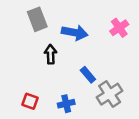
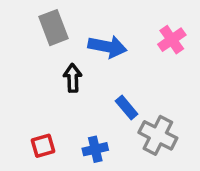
gray cross: (110, 94) -> (158, 135), turned -30
red square: (30, 101) -> (43, 146), turned -35

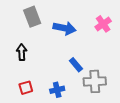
black arrow: (73, 78) -> (22, 52), moved
gray cross: (158, 135) -> (95, 81), turned -30

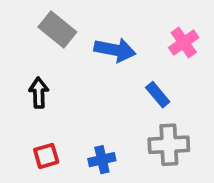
gray rectangle: (32, 17) -> (57, 30), turned -30
blue rectangle: (76, 65) -> (158, 95), moved

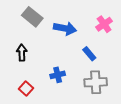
red square: (46, 156) -> (26, 89), turned -32
blue cross: (102, 160) -> (58, 75), moved

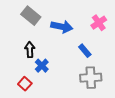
black arrow: (22, 53) -> (30, 50), moved
blue cross: (58, 75) -> (42, 66), moved, turned -32

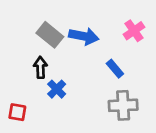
gray rectangle: (31, 16) -> (50, 35), moved
red square: (25, 84) -> (17, 112), moved, turned -32

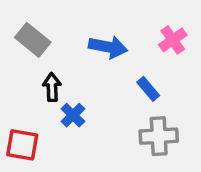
gray rectangle: (50, 35) -> (33, 40), moved
red square: (17, 112) -> (22, 145), size x1.4

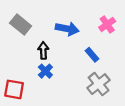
black arrow: (52, 87) -> (43, 50), moved
gray cross: (159, 136) -> (99, 84), turned -35

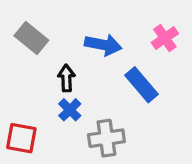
blue rectangle: (92, 55) -> (142, 85), size x1.5
gray cross: (99, 84) -> (106, 138), moved, turned 30

